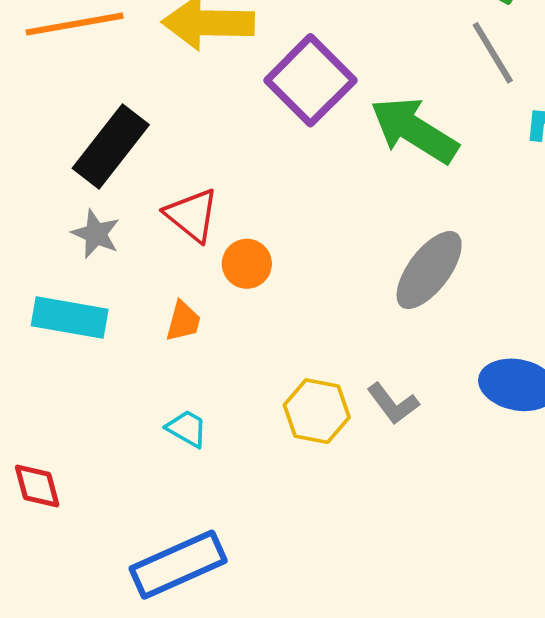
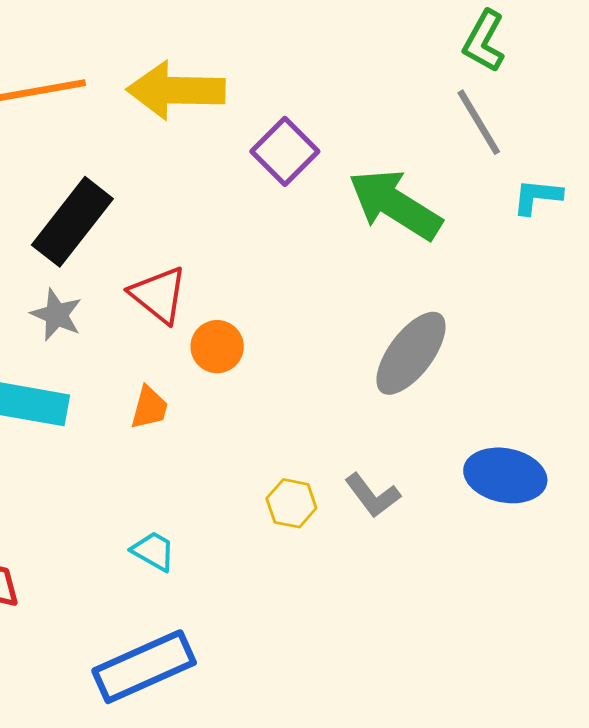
purple square: (310, 80) -> (285, 151), size x0.7
yellow hexagon: (317, 411) -> (291, 503), size x0.7
cyan trapezoid: (187, 429) -> (153, 551), moved

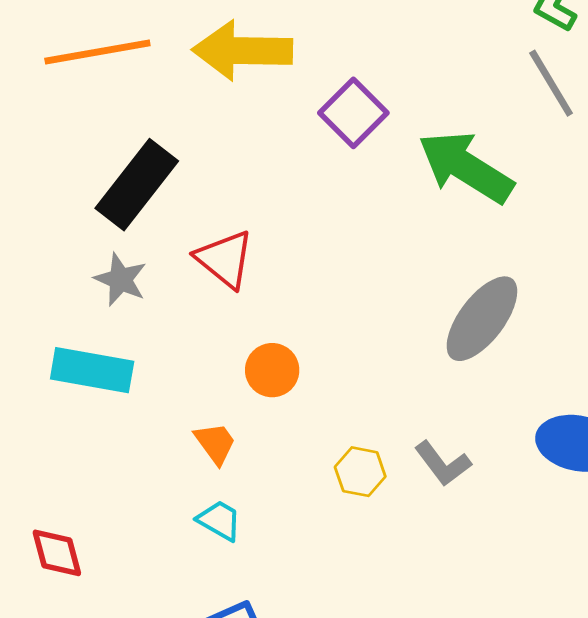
orange circle: (217, 347) -> (272, 370), moved
orange trapezoid: (149, 408) -> (215, 443), moved, turned -51

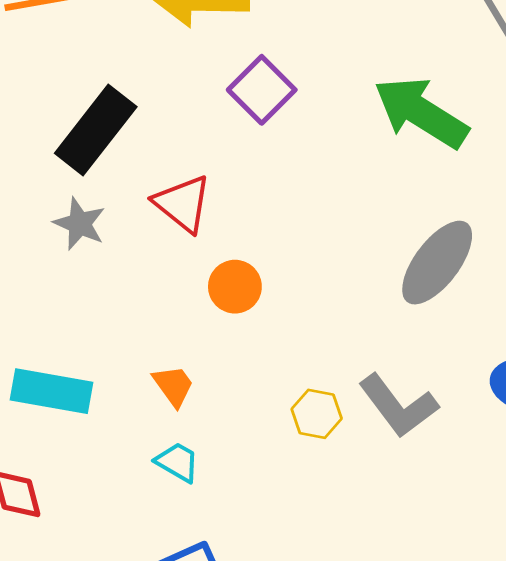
purple square: (353, 113) -> (262, 90), moved
cyan rectangle: (92, 370) -> (51, 391), moved
orange circle: (272, 370) -> (235, 287), moved
gray L-shape: (443, 464) -> (398, 406), size x1.4

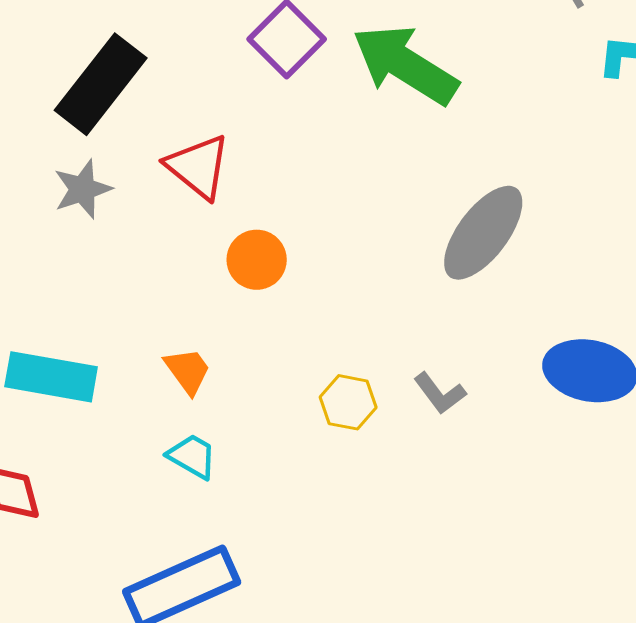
green arrow: (421, 113) -> (405, 65), moved
gray star: (80, 224) -> (83, 189), turned 30
gray L-shape: (398, 406) -> (440, 393), size x0.6

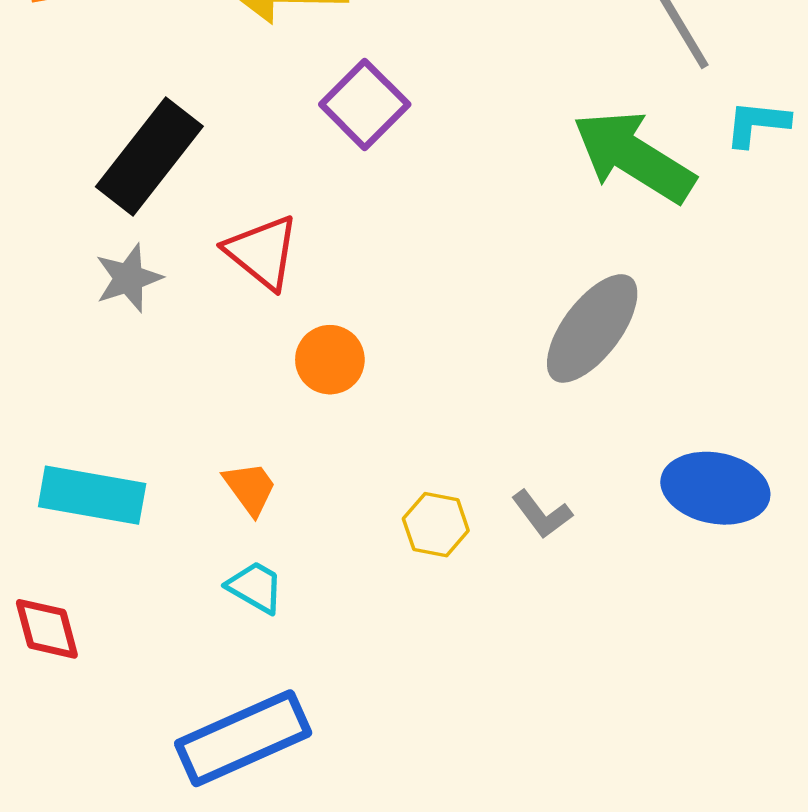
green arrow: (405, 65) -> (634, 157), moved

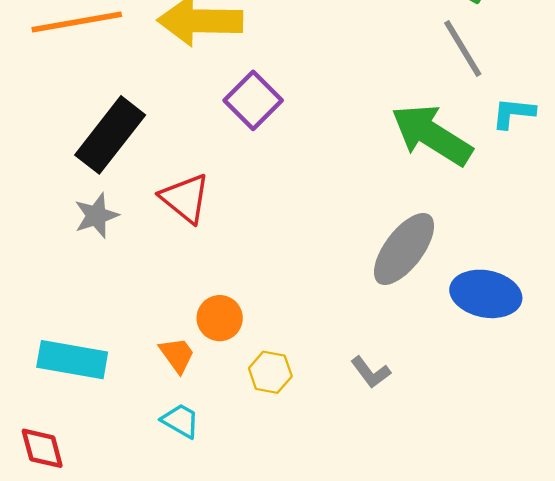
orange circle: (330, 360) -> (220, 318), moved
blue ellipse: (715, 488) -> (486, 294), moved
yellow hexagon: (436, 525) -> (270, 372), moved

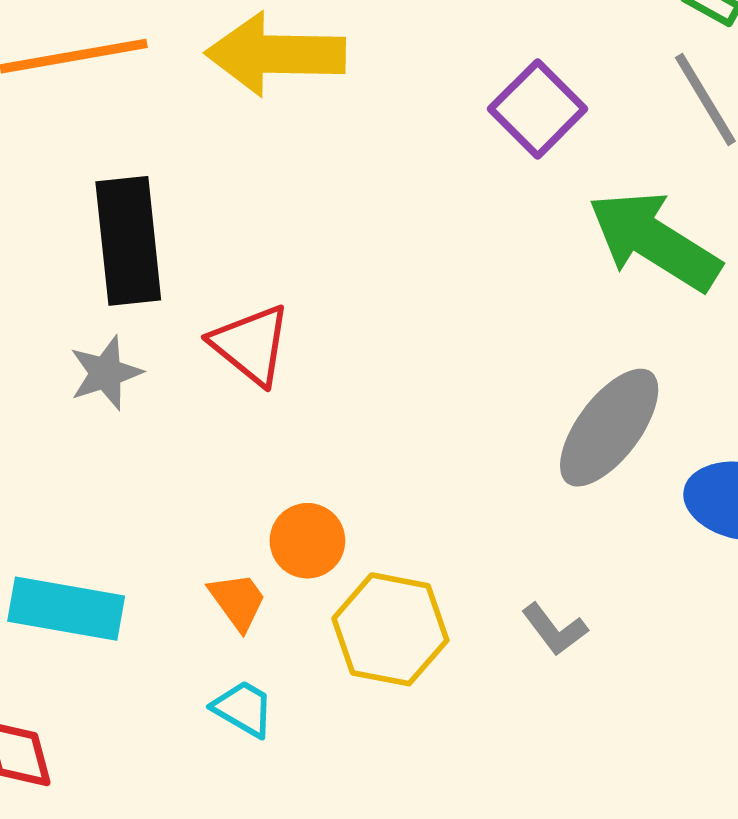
purple square: (253, 100) -> (538, 109), moved
black rectangle: (110, 135) -> (128, 241), turned -44
yellow hexagon: (270, 372) -> (390, 629), size x1.6

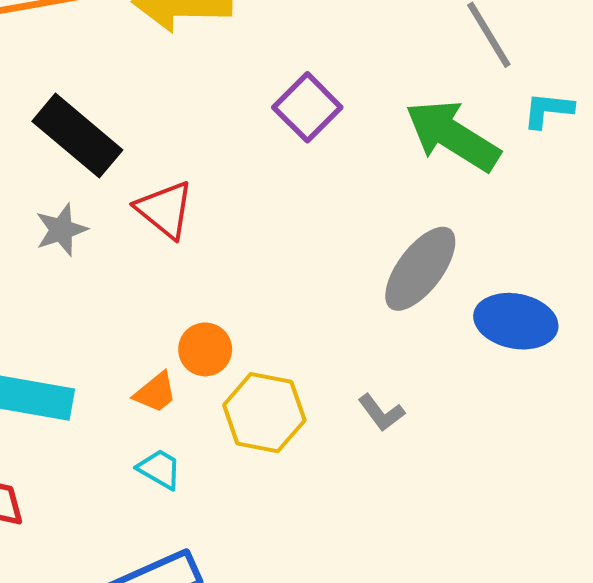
purple square: (538, 109) -> (307, 107), moved
black rectangle: (128, 241) -> (77, 136), turned -44
orange trapezoid: (238, 601) -> (155, 392), turned 87

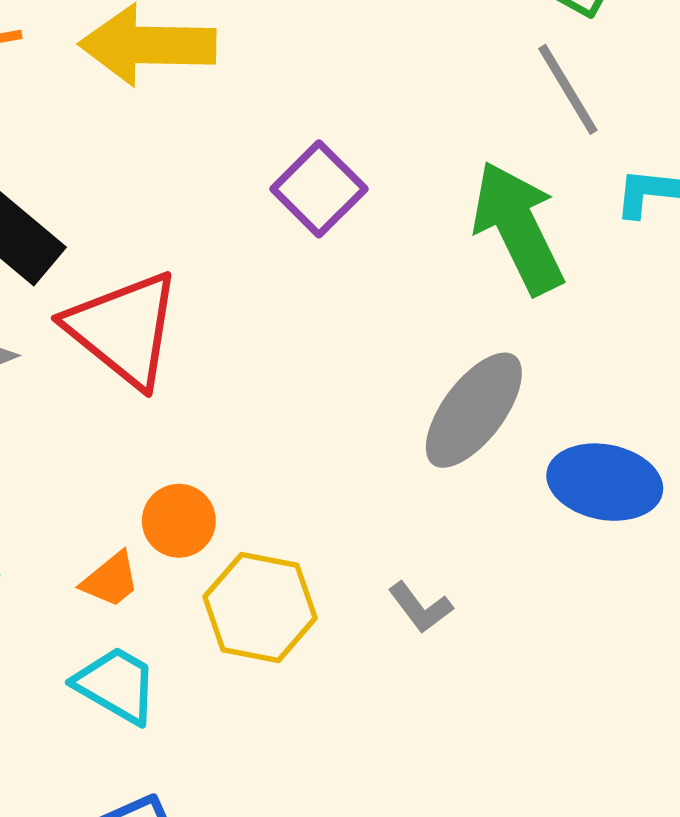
green arrow: (453, 136) -> (518, 228), turned 32
red triangle: (165, 210) -> (124, 329), size x1.5
cyan trapezoid: (159, 469) -> (116, 685), size x1.4

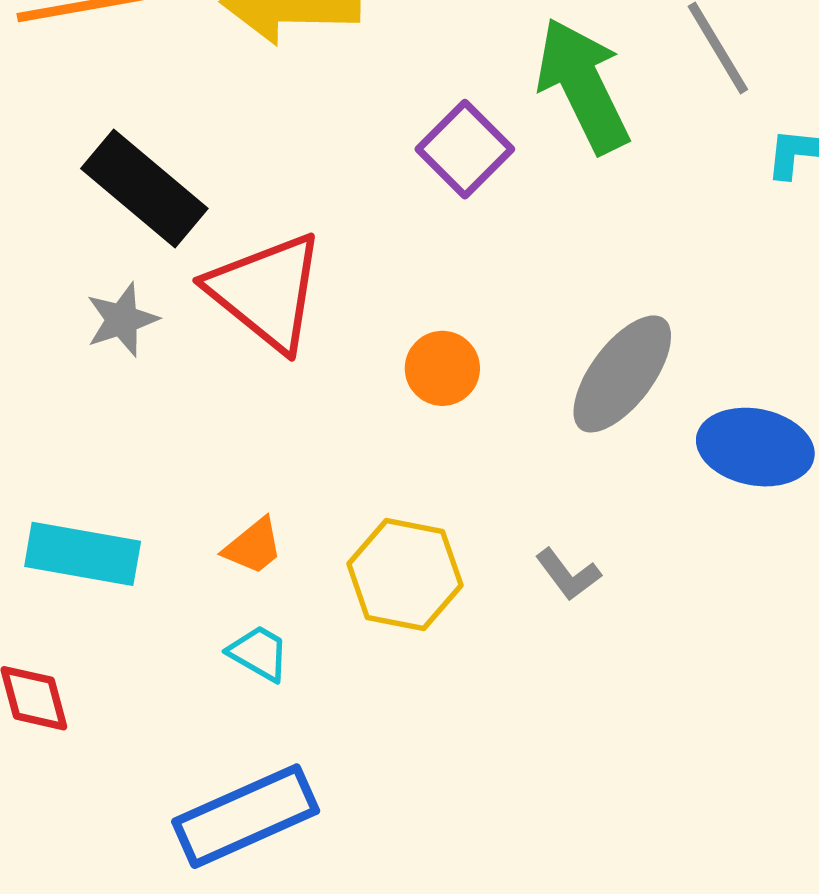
green arrow: (518, 228) -> (583, 85), moved
orange circle: (179, 521) -> (442, 368), moved
cyan trapezoid: (116, 685) -> (259, 653), size x0.7

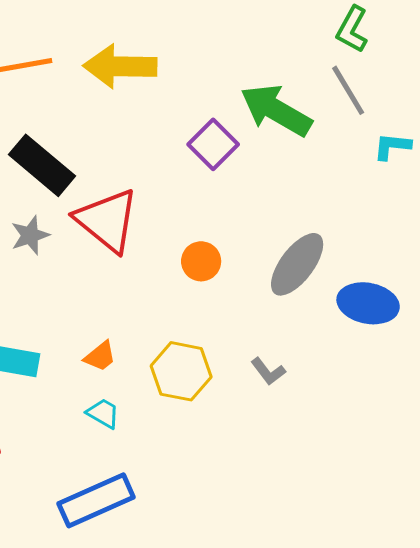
green arrow: (583, 85) -> (276, 110), turned -34

